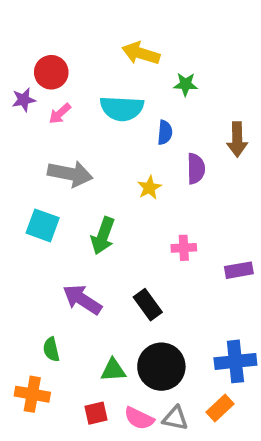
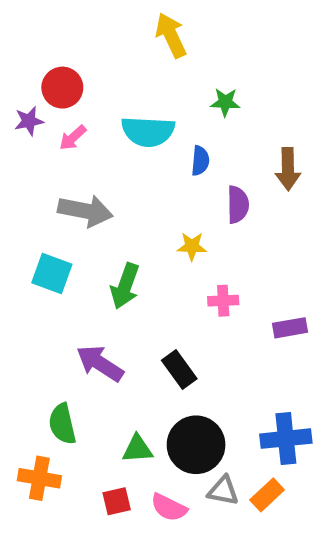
yellow arrow: (141, 53) -> (171, 35), moved, turned 48
yellow star: (149, 188) -> (192, 246), moved, turned 30
green semicircle: (51, 349) -> (62, 424), size x1.4
gray triangle: (175, 418) -> (223, 491), moved

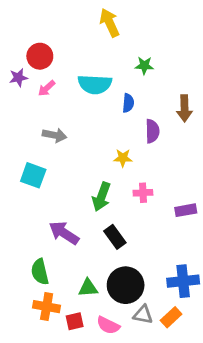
gray arrow: (85, 211) -> (55, 135), size x0.7
green arrow: (125, 286) -> (101, 197), moved
orange cross: (39, 478) -> (47, 307), moved

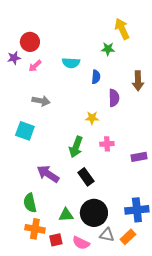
yellow arrow: (109, 23) -> (122, 29), moved
cyan semicircle: (95, 84) -> (71, 63), size x0.7

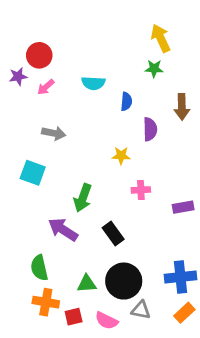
green star: (108, 49) -> (154, 69), moved
green arrow: (76, 147) -> (83, 198), moved
orange rectangle: (128, 237) -> (184, 313), moved

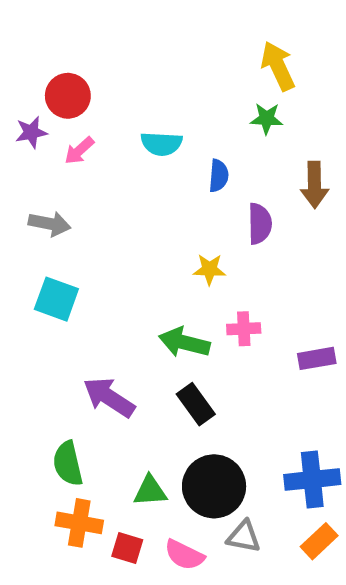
gray arrow: (54, 133) -> (50, 224), moved
green arrow: (83, 198) -> (184, 342), moved, turned 84
red square: (74, 317) -> (127, 548), turned 30

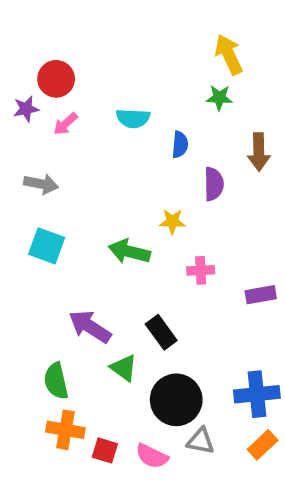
green arrow: (184, 342) -> (129, 252), moved
green triangle: (150, 491) -> (124, 368), moved, turned 40

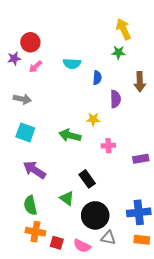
purple arrow: (90, 327) -> (34, 170), moved
orange rectangle: (263, 445) -> (142, 240), turned 49

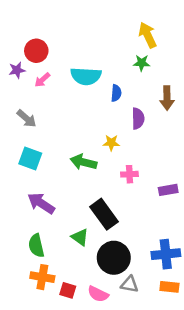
cyan semicircle: (72, 64) -> (86, 76), size x1.4
gray arrow: (22, 99) -> (27, 119), turned 30
black rectangle: (87, 179) -> (104, 214), size x1.4

